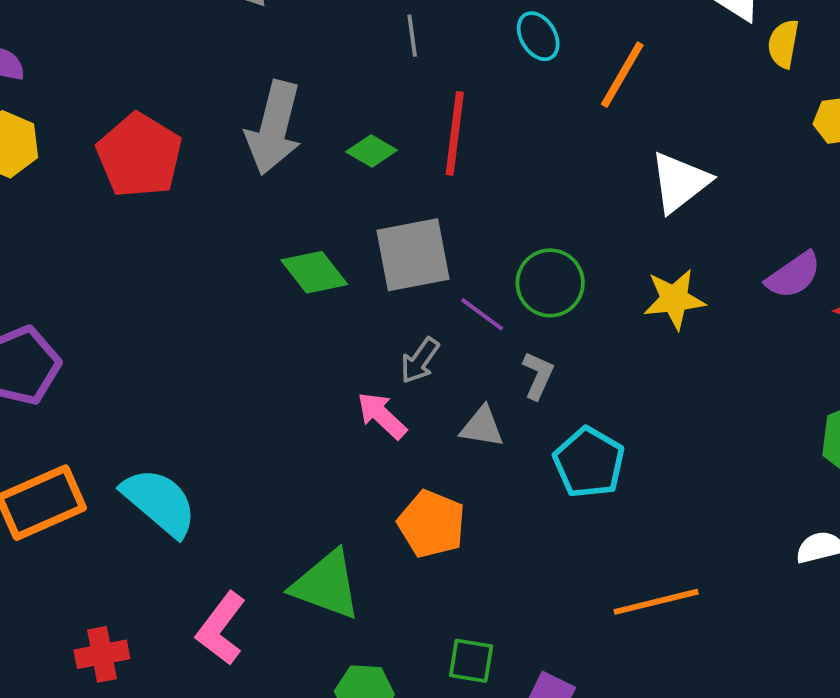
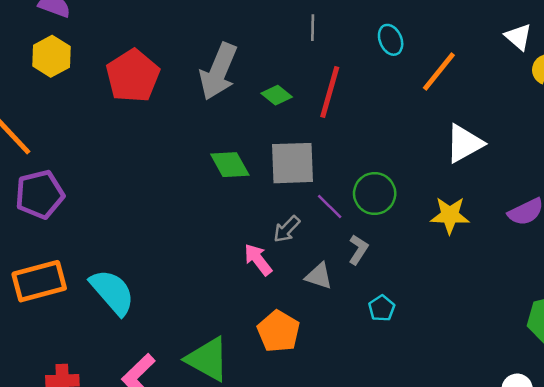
cyan pentagon: (589, 462) -> (382, 308), size x0.6

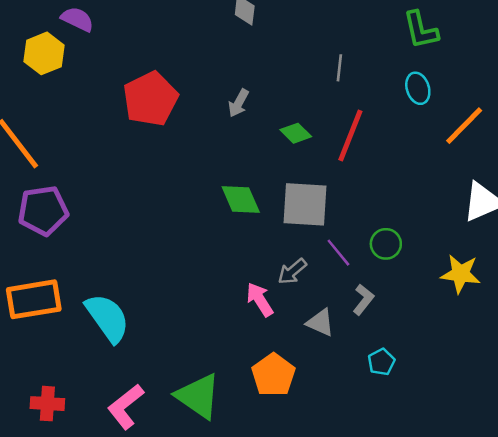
yellow hexagon: (51, 56) -> (44, 53), moved
gray arrow: (218, 71) -> (239, 103), size x0.5
green circle: (375, 194) -> (386, 244), size x0.7

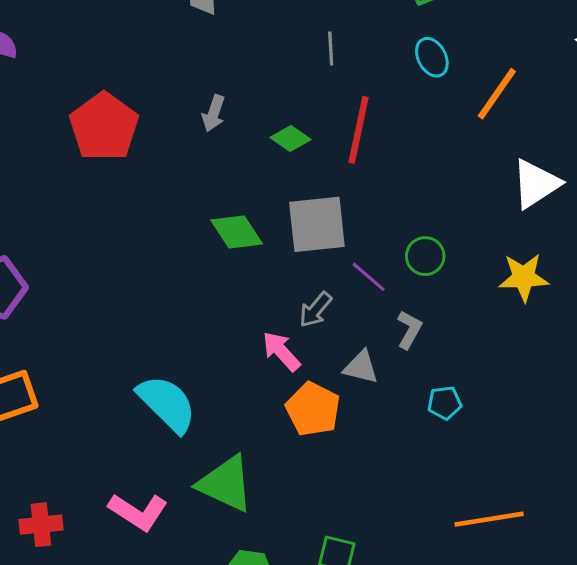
cyan semicircle: (107, 318) -> (167, 404), moved
cyan pentagon: (381, 362) -> (445, 403), turned 30
orange pentagon: (273, 375) -> (313, 409), moved
pink L-shape: (126, 406) -> (138, 512), turned -99

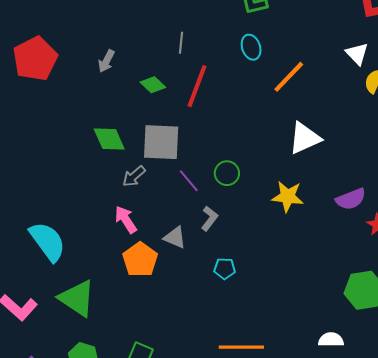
gray line: (331, 49) -> (181, 43), moved
gray arrow: (315, 310) -> (134, 176), moved

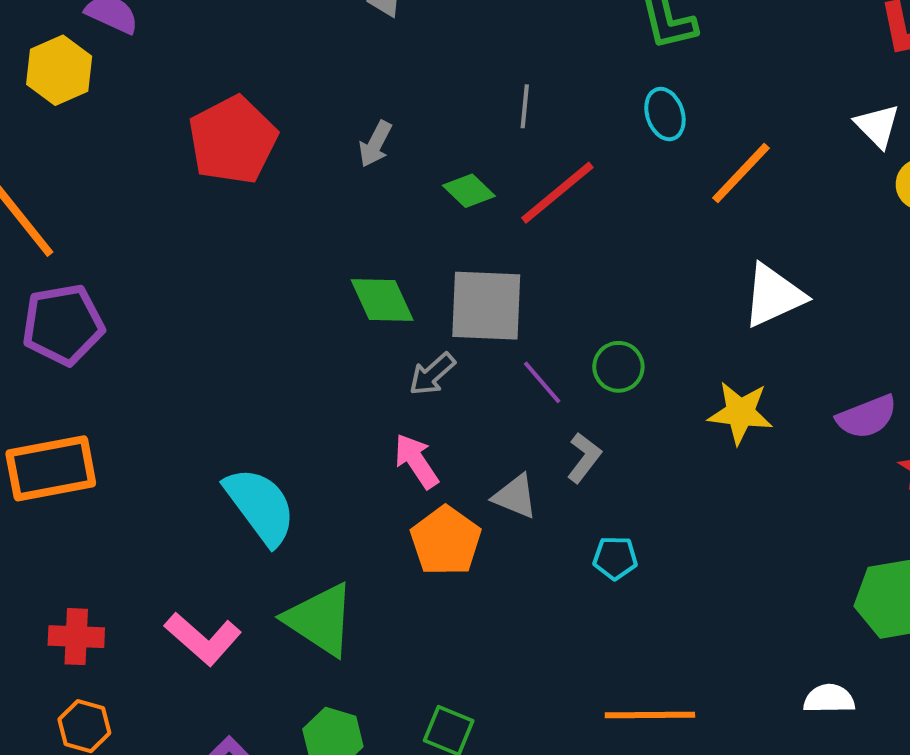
red line: (197, 86) -> (557, 193), turned 30

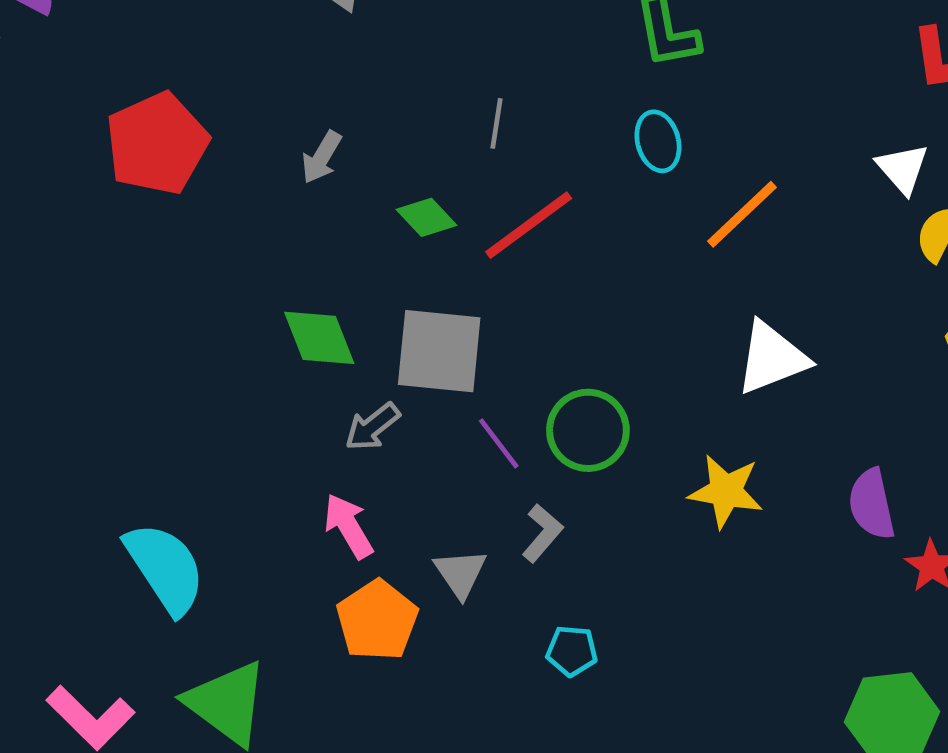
green circle: (618, 367) -> (588, 430), size x1.4
purple semicircle: (867, 417) -> (872, 504), turned 96
gray triangle: (515, 496) -> (460, 573), turned 30

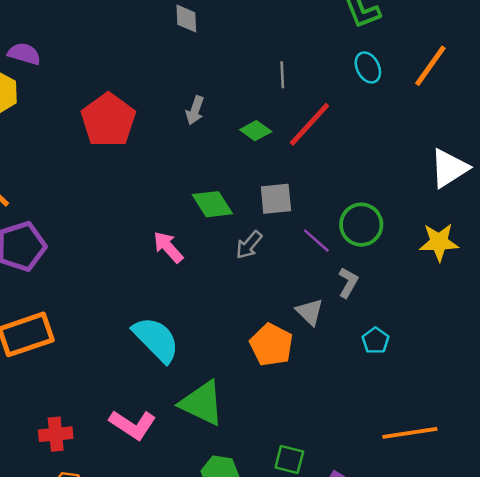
orange line: (742, 214) -> (430, 66), moved
gray square: (439, 351) -> (276, 199), size x0.7
pink arrow: (348, 526) -> (168, 247), moved
cyan pentagon: (572, 651) -> (376, 341), turned -30

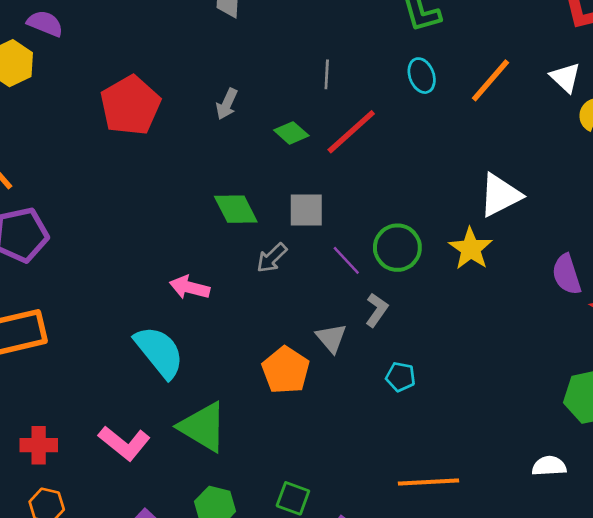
yellow star: (439, 242) -> (471, 249), moved, turned 30
pink arrow: (168, 247) -> (190, 287), moved, turned -40
cyan pentagon: (376, 341) -> (401, 377), turned -30

